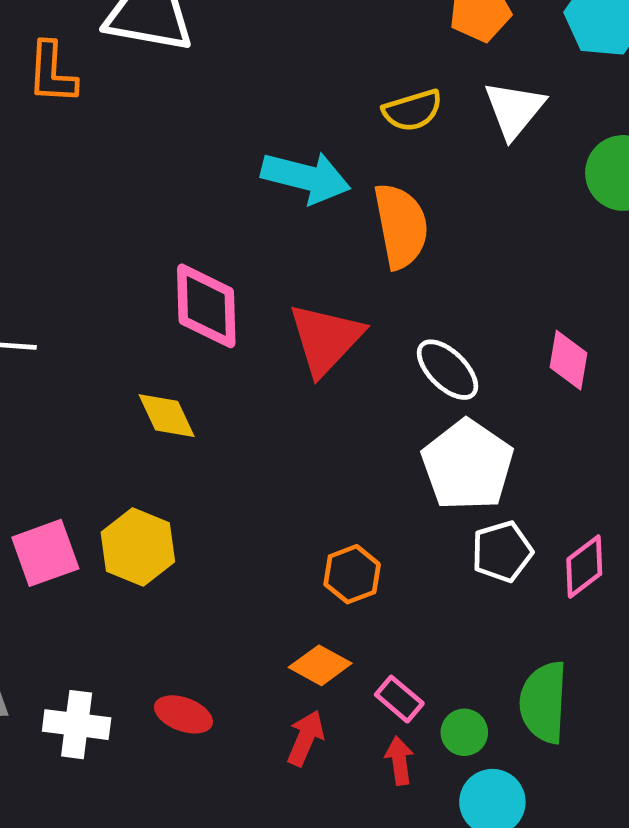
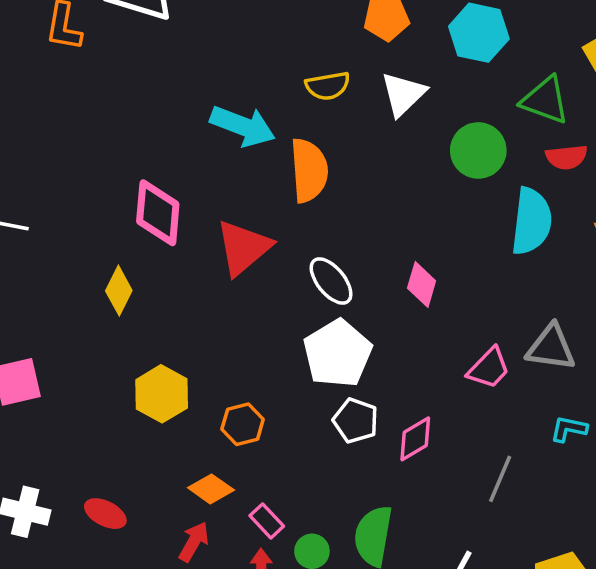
yellow diamond: (167, 416) -> (119, 291), turned 45
yellow hexagon: (138, 547) -> (162, 394), moved
white pentagon: (502, 552) -> (356, 421), turned 30

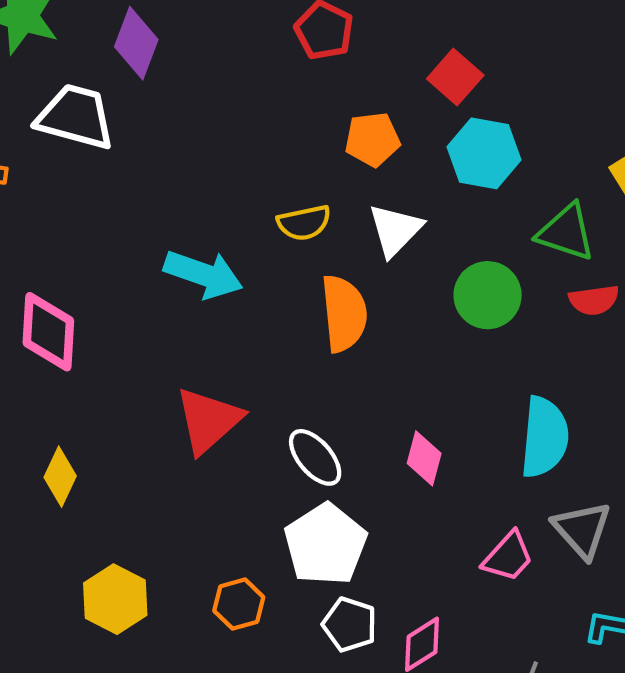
orange semicircle: (309, 170) -> (344, 313), moved
pink diamond: (158, 213) -> (48, 332), moved
cyan semicircle: (531, 221) -> (545, 437), moved
gray triangle: (551, 348) -> (582, 530), turned 42
orange hexagon: (243, 424) -> (239, 604), moved

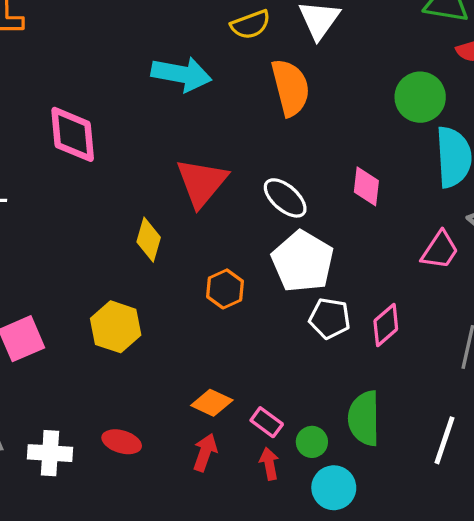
green circle: (488, 295) -> (420, 97), moved
yellow diamond: (60, 477) -> (149, 240), moved
yellow hexagon: (115, 599) -> (116, 327), moved
orange hexagon: (239, 604) -> (225, 289), moved

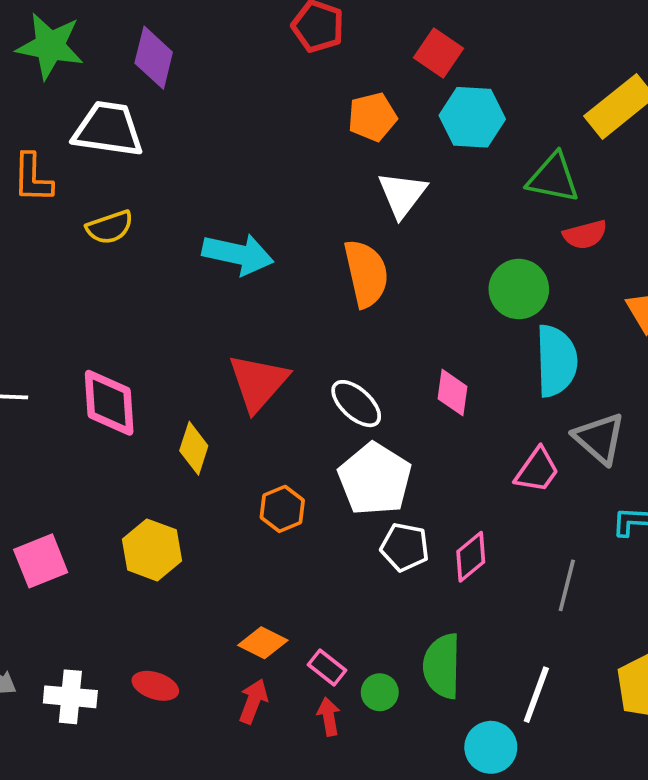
yellow semicircle: (251, 25) -> (110, 227), moved
pink diamond: (73, 134) -> (109, 403), moved
cyan circle: (334, 488) -> (491, 747), moved

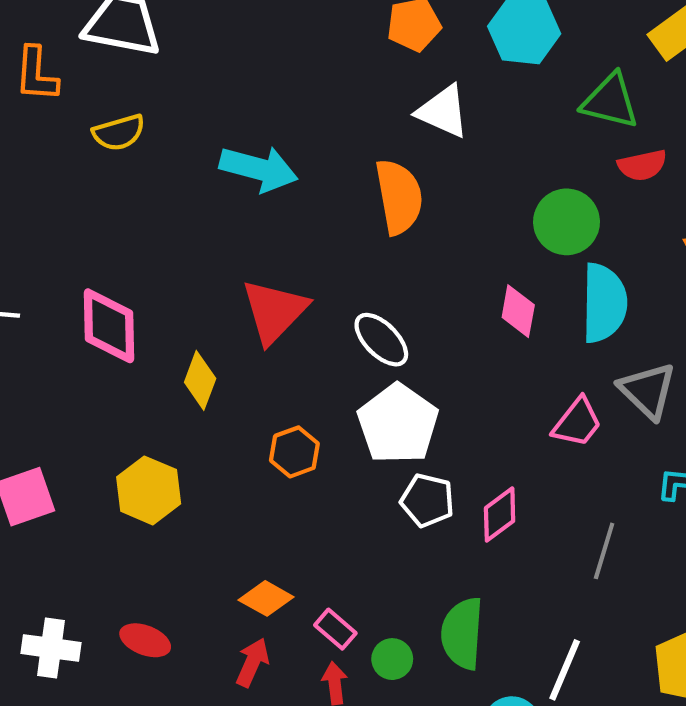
white triangle: (402, 194) -> (443, 111), turned -46
pink diamond: (452, 393) -> (518, 311), moved

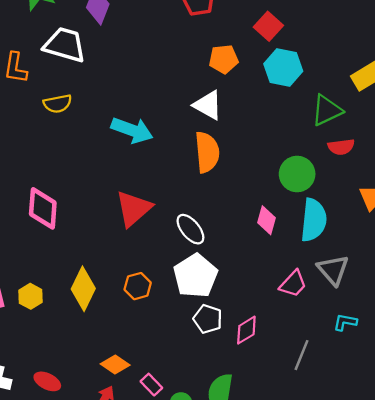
green triangle: (610, 101) -> (327, 110), turned -44
white triangle: (443, 111) -> (208, 105), moved
yellow diamond: (200, 380) -> (83, 289), moved, size x1.4
yellow hexagon: (149, 490) -> (30, 296), moved, size x0.7

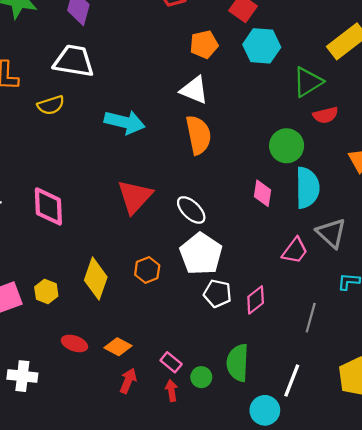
white trapezoid: (65, 45) -> (74, 61), moved
orange diamond: (115, 365) -> (118, 347), moved
red ellipse: (47, 381) -> (74, 343), moved

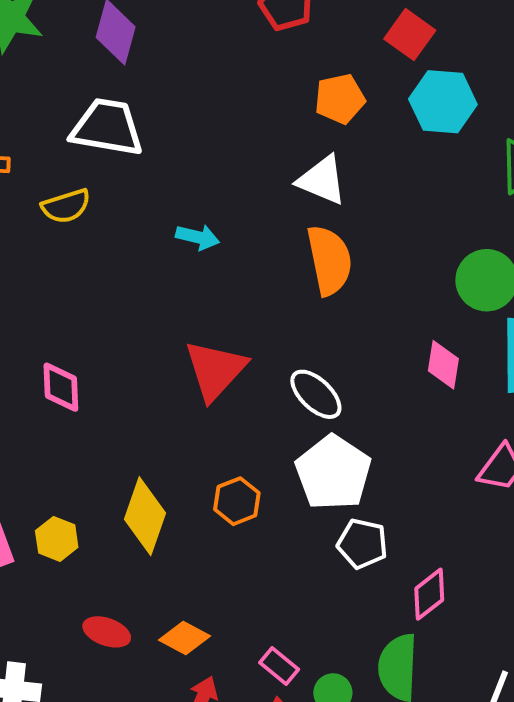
cyan arrow: (125, 122) -> (198, 237), size x0.6
pink diamond: (48, 206) -> (61, 387), size x0.7
pink diamond: (256, 300) -> (429, 594), moved

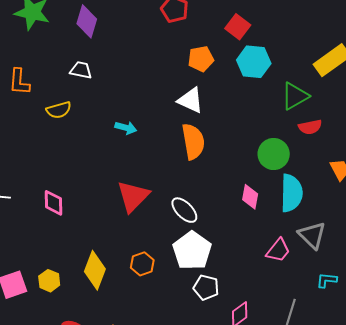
white trapezoid: (107, 127) -> (81, 70), size x0.6

